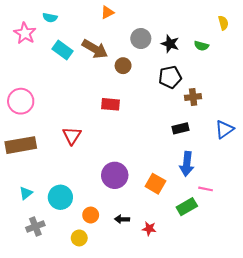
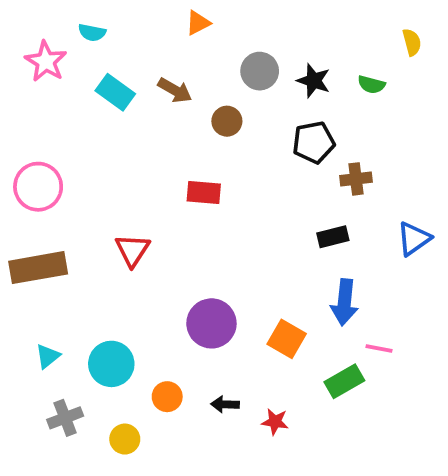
brown arrow: (95, 49) -> (175, 90), size x0.7
yellow circle: (79, 238) -> (125, 439), moved

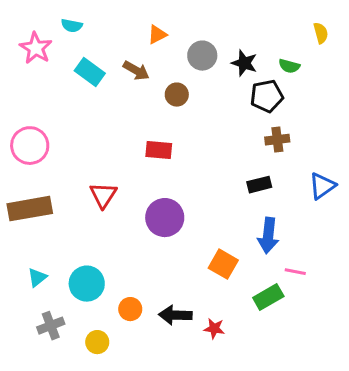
orange triangle: (198, 23) -> (157, 35), moved
black pentagon: (314, 142) -> (267, 96), moved
purple circle: (211, 323) -> (165, 218), moved
black arrow: (225, 404) -> (175, 315), size x1.5

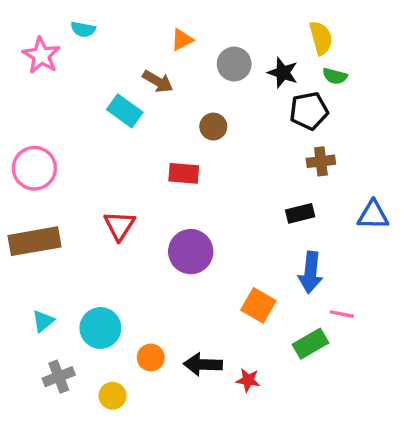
yellow semicircle: (321, 33) -> (321, 38), moved, size x1.4
cyan rectangle: (90, 72) -> (125, 111), moved
brown circle: (177, 95) -> (213, 127), moved
blue triangle: (322, 186) -> (373, 215), turned 36

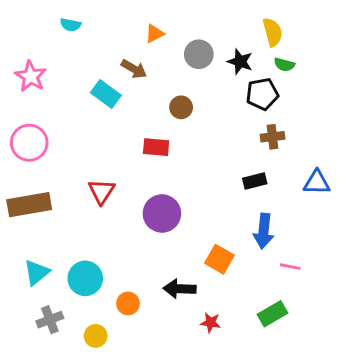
pink star: (41, 55) -> (31, 76), moved
cyan triangle: (43, 321) -> (37, 272), size x1.4
green rectangle: (311, 344) -> (273, 314), moved
black arrow: (203, 364) -> (180, 289), moved

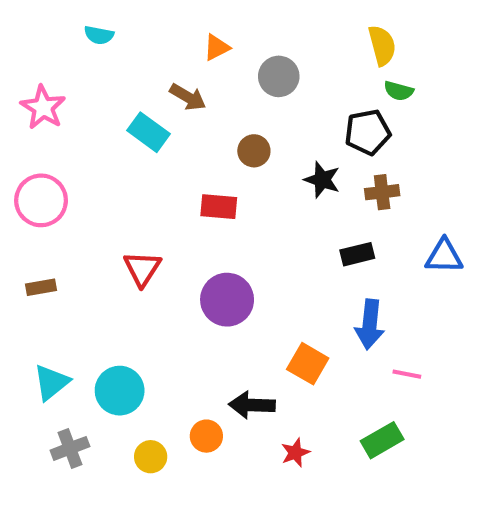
black star: (240, 62) -> (322, 180), moved
brown rectangle: (29, 205) -> (41, 287), size x0.5
orange circle: (128, 303) -> (206, 436), moved
red star: (211, 323) -> (295, 453), turned -30
yellow circle: (96, 336) -> (151, 457), moved

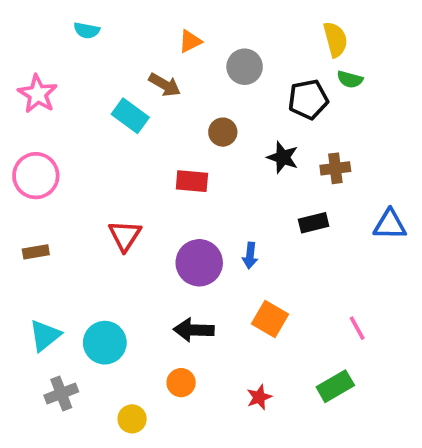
black pentagon: (368, 132) -> (308, 99), moved
blue arrow: (370, 324) -> (250, 255), moved, size x0.6
pink line: (407, 374) -> (357, 328), turned 50
black arrow: (252, 405) -> (194, 330), moved
yellow circle: (151, 457) -> (132, 419), moved

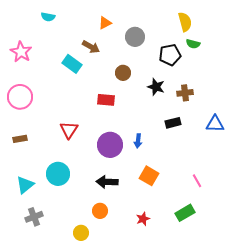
cyan circle: (105, 343) -> (58, 174), moved
yellow circle: (132, 419) -> (81, 233), moved

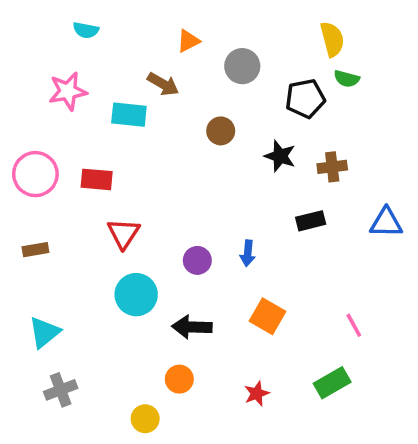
pink star: (21, 52) -> (68, 91), moved, turned 30
cyan rectangle: (72, 64) -> (129, 115), turned -30
red rectangle: (106, 100) -> (97, 179), moved
purple circle: (110, 145) -> (197, 260), size x0.6
cyan circle: (58, 174) -> (136, 295), moved

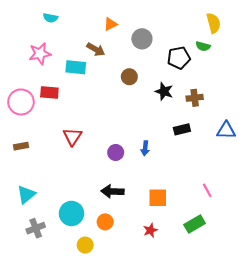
yellow semicircle: (332, 39) -> (213, 23), moved
red rectangle: (97, 179) -> (49, 92), moved
cyan circle: (136, 295) -> (71, 213), moved
orange square: (267, 316) -> (158, 198), moved, turned -30

